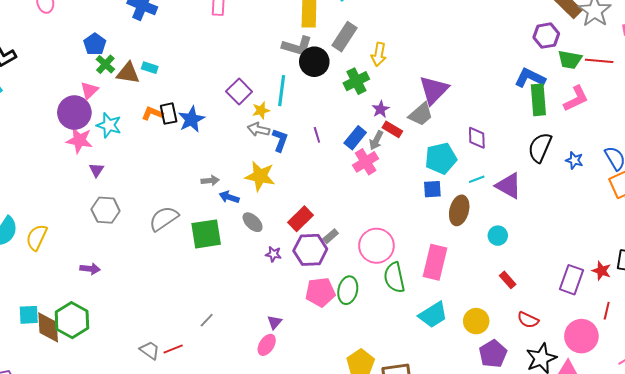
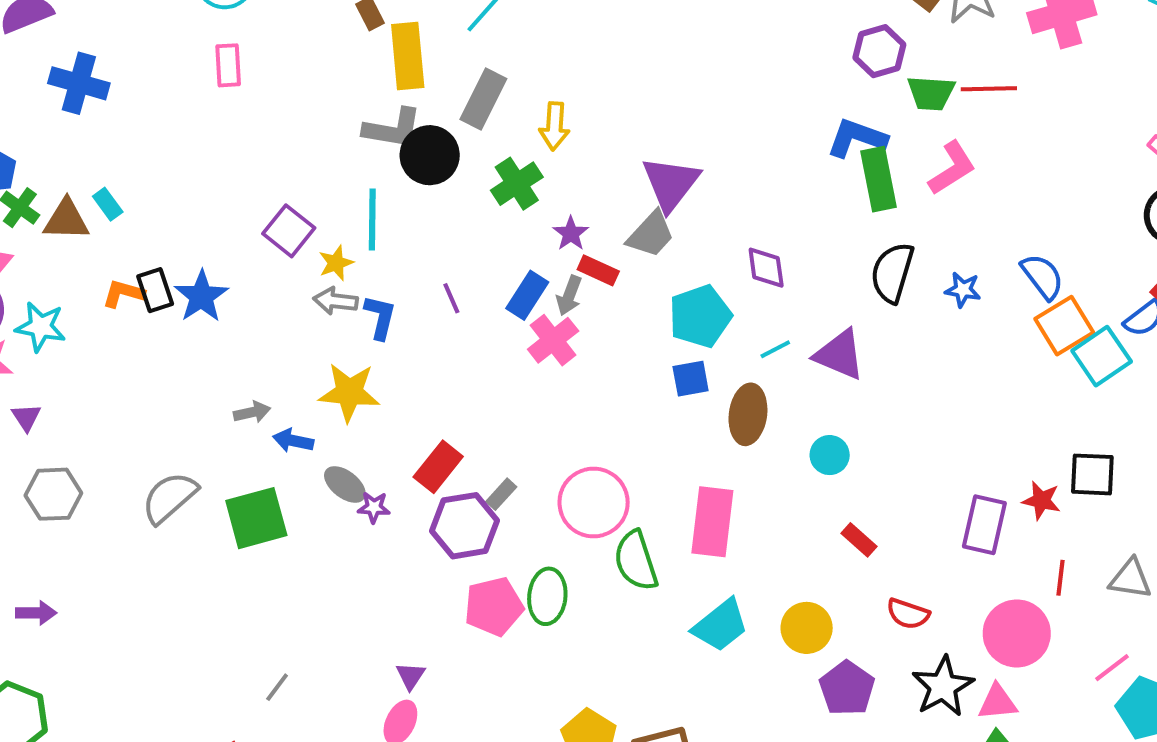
cyan rectangle: (150, 68) -> (108, 204), turned 42
purple star: (273, 254) -> (374, 507), moved

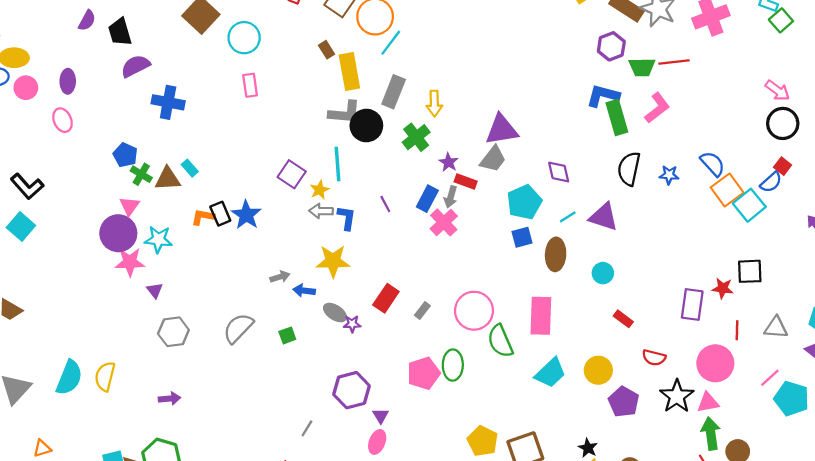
purple triangle: (671, 183) -> (502, 130), turned 48
green square: (256, 518) -> (287, 335), size x0.5
purple hexagon: (465, 526) -> (352, 390), moved

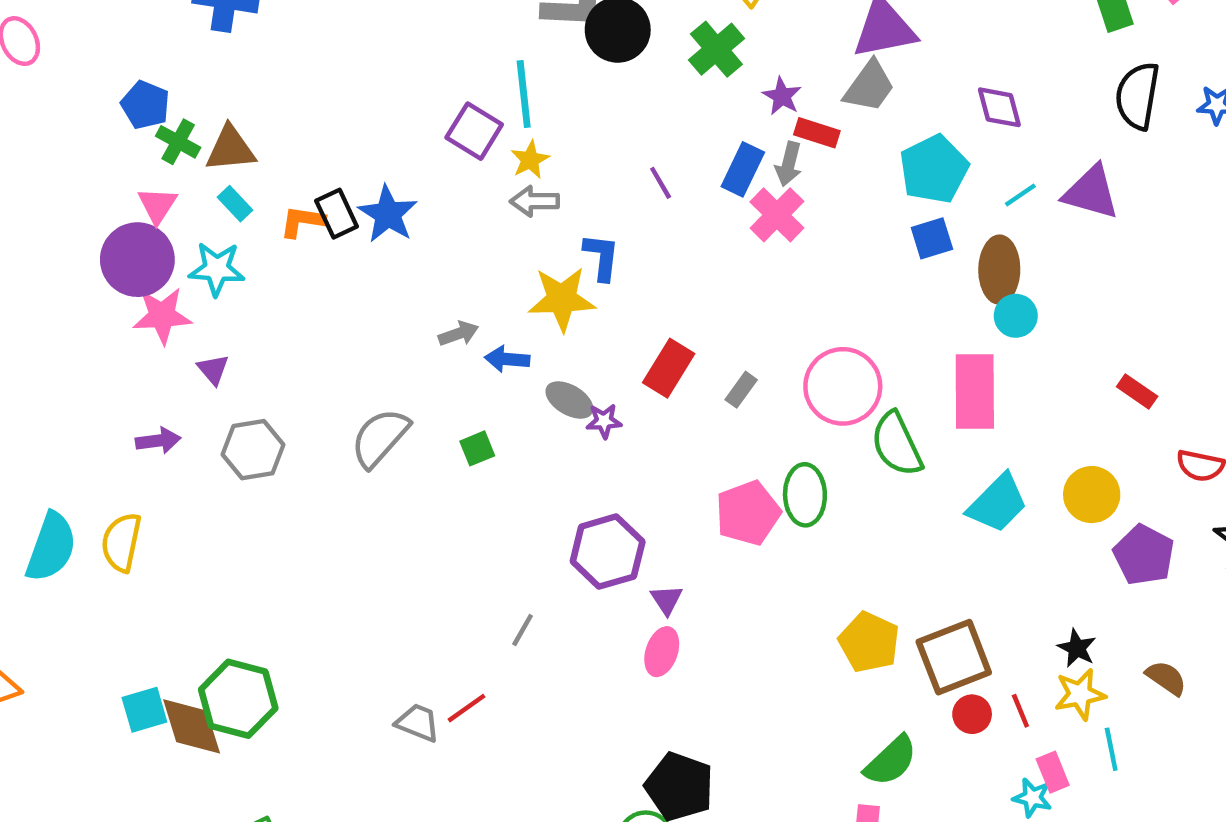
cyan line: (338, 164) -> (524, 94), moved
cyan rectangle: (190, 168) -> (235, 204), moved
blue L-shape: (347, 218) -> (602, 257), moved
cyan circle: (603, 273) -> (1016, 316), moved
purple arrow: (170, 399) -> (158, 441), moved

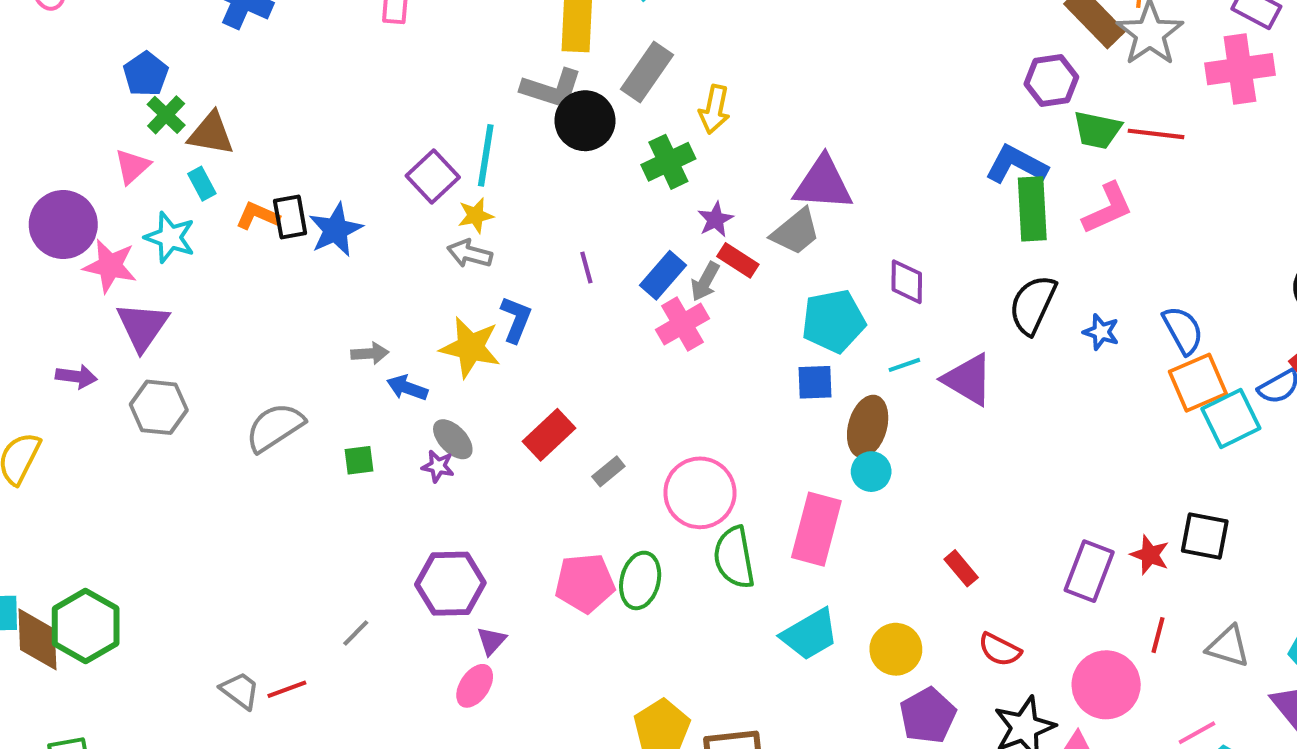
purple circle: (137, 260) -> (63, 225), moved
purple triangle: (213, 369) -> (143, 326), size x1.8
purple star: (604, 421) -> (438, 466), moved

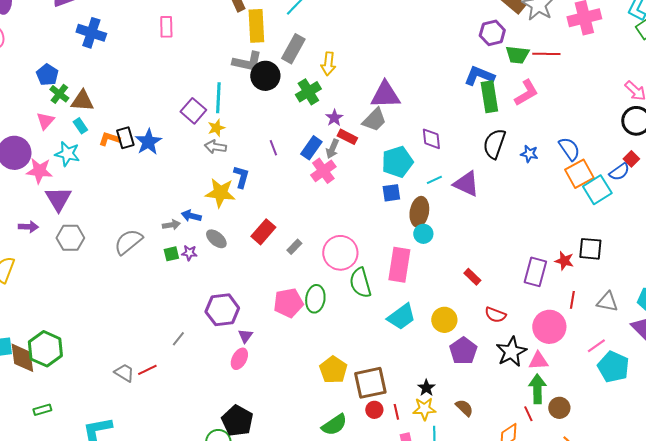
gray arrow: (370, 353) -> (171, 225), moved
purple star: (438, 466) -> (189, 253), moved

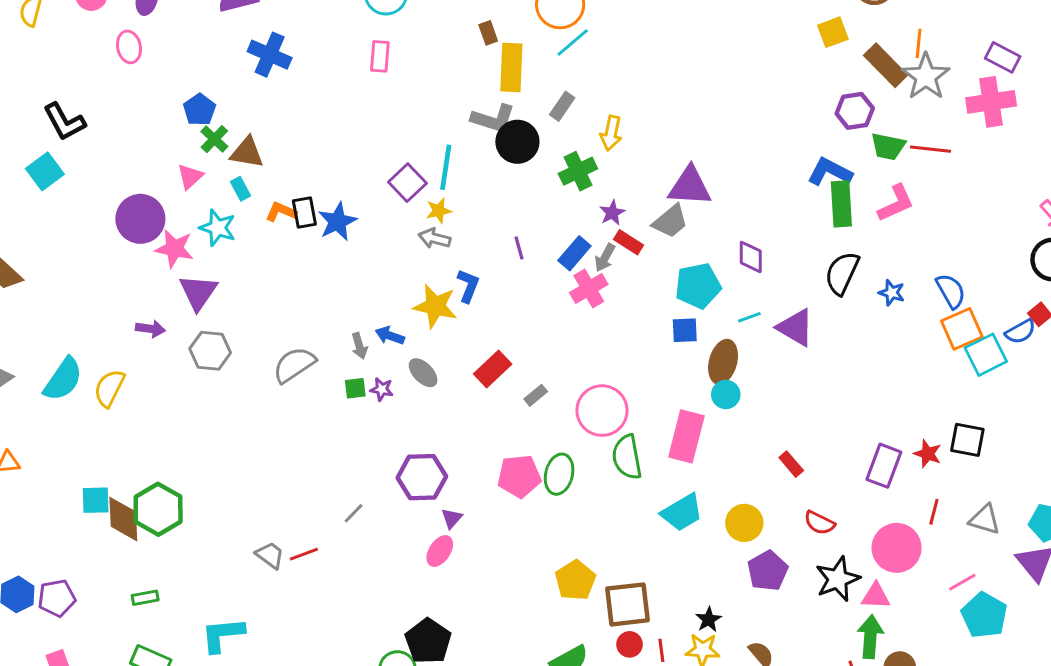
gray rectangle: (293, 49) -> (562, 106), size x0.7
gray arrow: (171, 225) -> (359, 346), turned 78

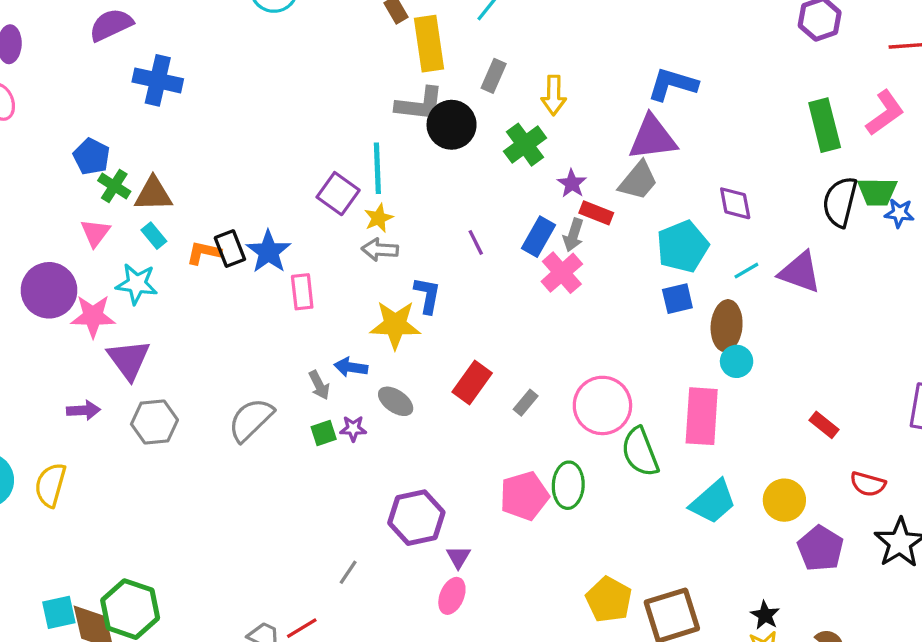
pink rectangle: (380, 56) -> (302, 292), moved
green trapezoid: (888, 147) -> (877, 192), moved
blue L-shape: (830, 172) -> (673, 84), moved

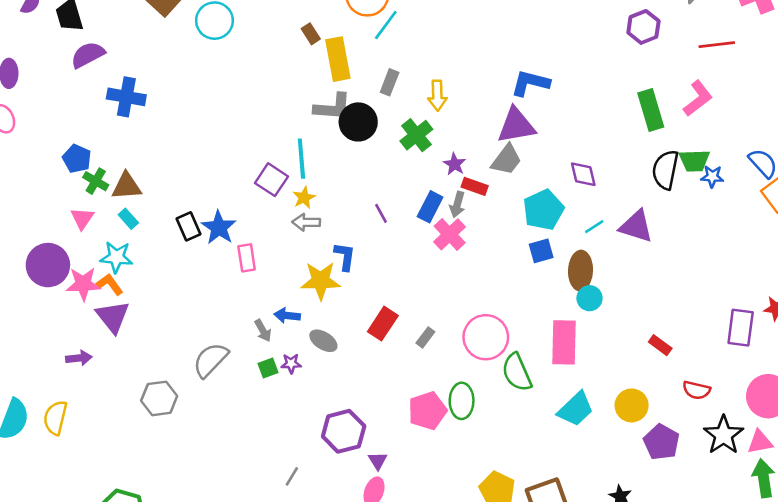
orange L-shape: (204, 253) -> (110, 284), moved, turned 44
gray hexagon: (154, 422) -> (159, 398), moved

